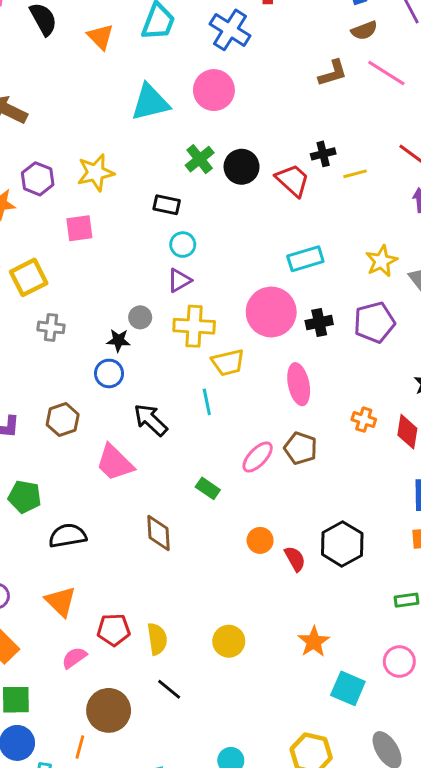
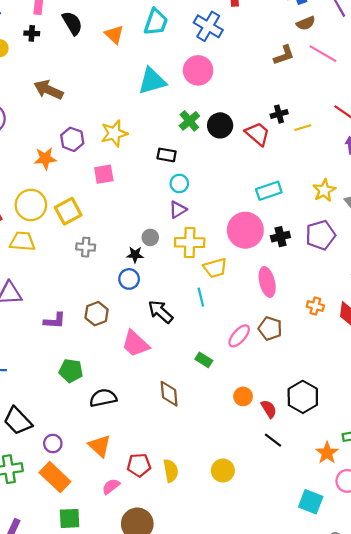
orange star: (314, 642) -> (327, 453), moved
black line: (169, 689) -> (273, 440), moved

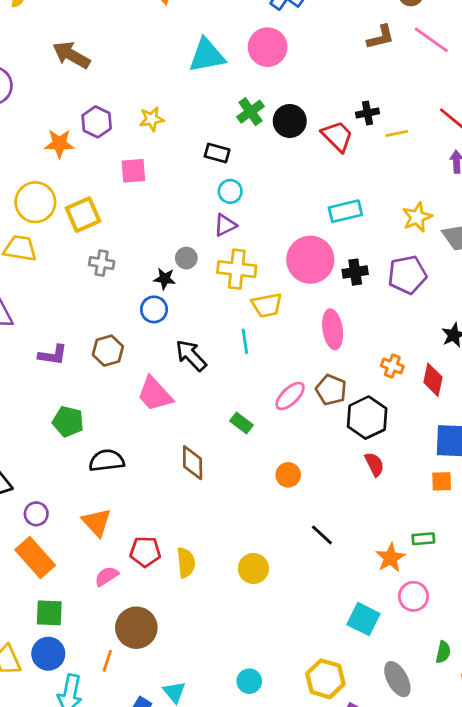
yellow star: (114, 133) -> (152, 119), size x0.7
black hexagon: (303, 397) -> (367, 418), moved
red semicircle: (269, 409) -> (374, 464), moved

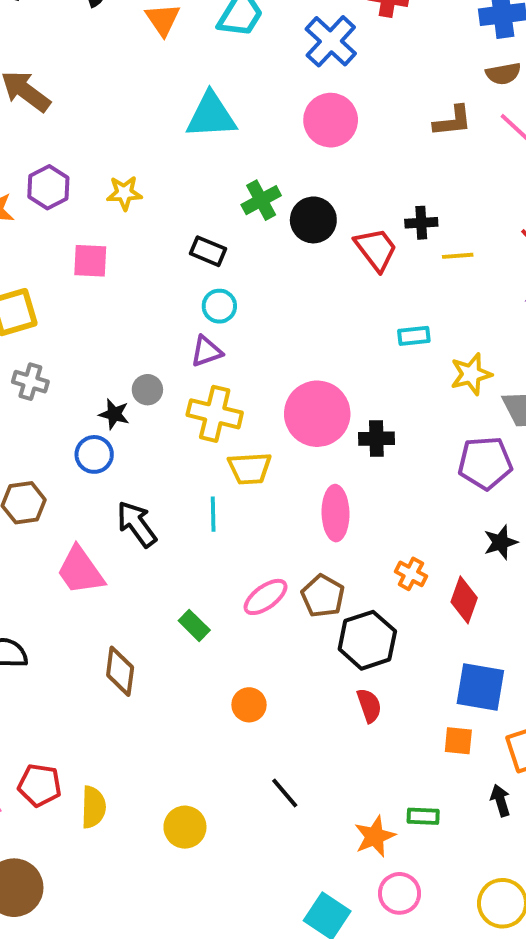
pink circle: (268, 47) -> (331, 120), moved
cyan rectangle: (345, 211) -> (414, 336), moved, size x0.7
purple pentagon: (407, 275) -> (485, 463), moved

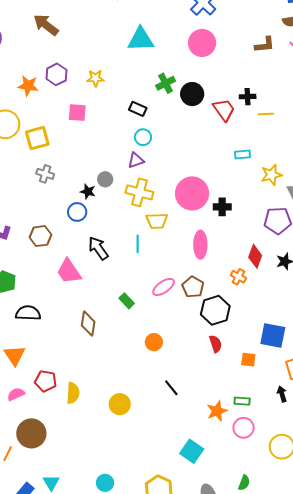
red diamond: (464, 600) -> (255, 256), moved
orange square: (458, 741) -> (248, 360), moved
pink circle: (400, 893) -> (244, 428), moved

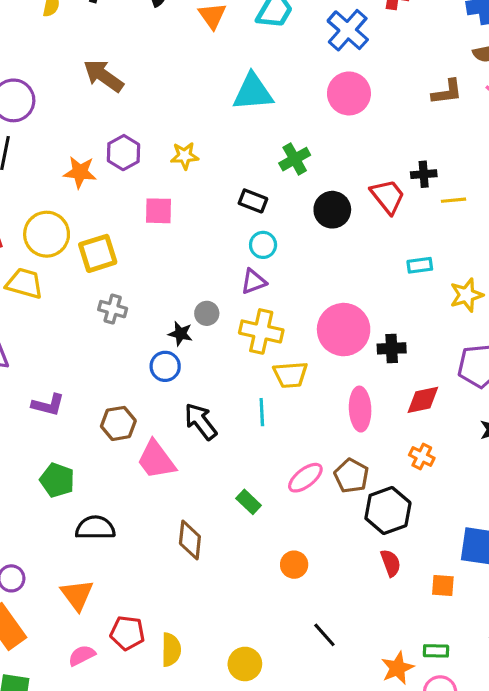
black circle: (192, 94) -> (332, 210), moved
brown hexagon: (40, 236) -> (118, 423), moved
red diamond: (255, 256) -> (423, 400), moved, turned 60

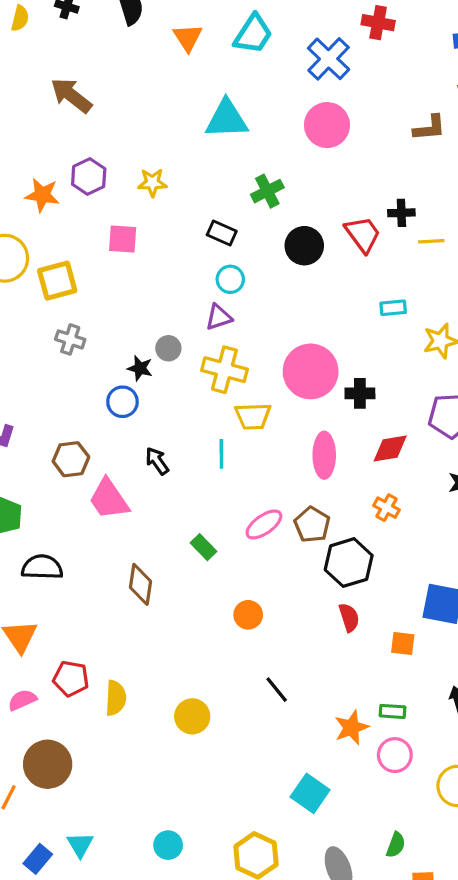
black arrow: (201, 421) -> (157, 461), size x0.7

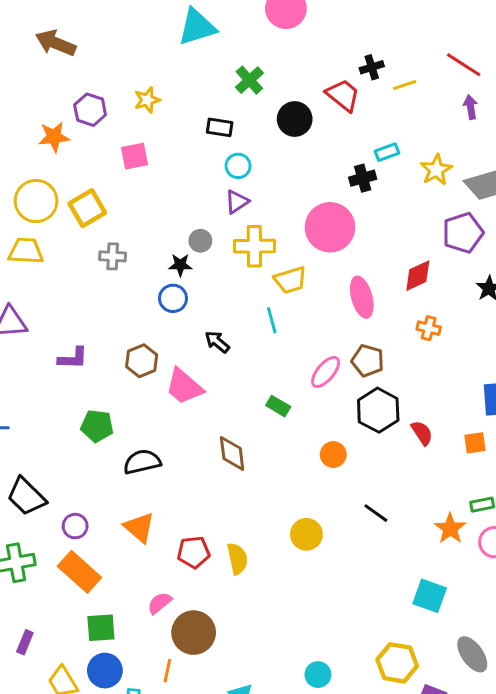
black cross: (360, 393) -> (363, 178), moved
black hexagon: (349, 563) -> (378, 410), moved
pink semicircle: (22, 700) -> (160, 603), moved
yellow circle: (192, 716) -> (306, 534), moved

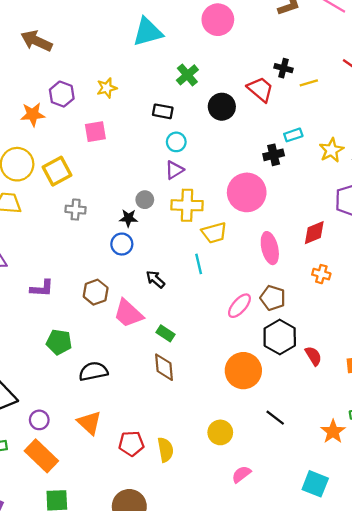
black cross: (372, 67) -> (284, 68), turned 30
green rectangle: (278, 406) -> (166, 333), moved
orange circle: (333, 455) -> (243, 371), size x1.8
pink semicircle: (160, 603) -> (241, 474), moved

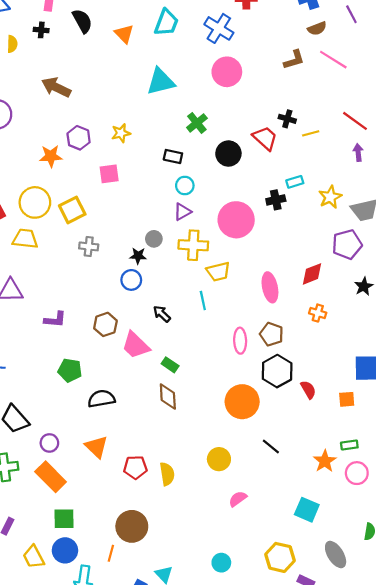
pink circle: (247, 192) -> (236, 220), moved
pink ellipse: (239, 306) -> (240, 341), turned -45

